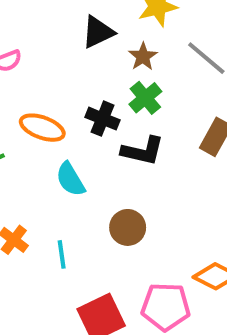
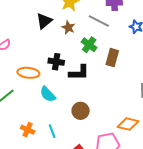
green cross: (145, 98) -> (89, 45), moved

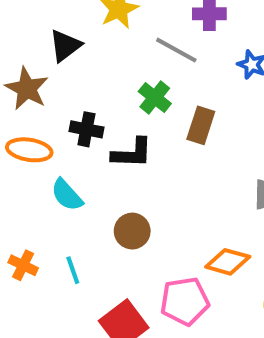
brown star: (68, 27) -> (27, 89), moved, size x1.5

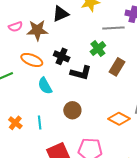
gray line: (176, 50) -> (113, 28), turned -45
brown star: (27, 89) -> (37, 30), turned 30
orange diamond: (228, 262) -> (119, 119), moved
orange cross: (23, 265) -> (15, 123), moved

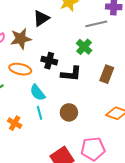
brown rectangle: (117, 67) -> (107, 74), moved
orange cross: (15, 123) -> (15, 123), moved
cyan line: (40, 123) -> (40, 113), moved

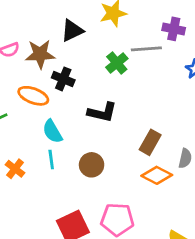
green cross: (84, 47) -> (117, 63), moved
black cross: (49, 61) -> (63, 79), moved
brown rectangle: (107, 74) -> (150, 142), moved

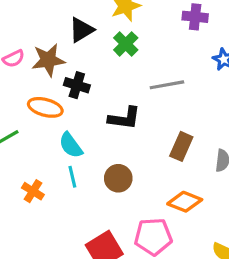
gray line: (146, 49) -> (167, 85), moved
green cross: (117, 63) -> (126, 44), moved
orange diamond: (157, 175) -> (185, 202), moved

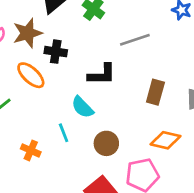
orange ellipse: (45, 107) -> (31, 75), turned 36
cyan semicircle: (71, 145) -> (82, 107), moved
brown circle: (118, 178) -> (106, 143), moved

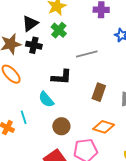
black cross: (56, 52) -> (34, 45), moved
cyan line: (64, 133) -> (24, 117), moved

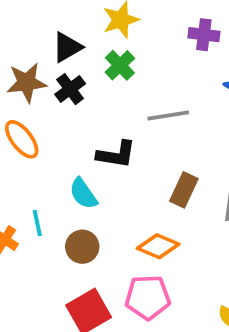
black cross: (34, 45) -> (70, 89), turned 35
brown circle: (61, 126) -> (82, 247), moved
orange diamond: (104, 127) -> (158, 246), moved

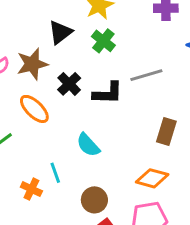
black cross: (70, 89) -> (69, 84), moved
black L-shape: (116, 154) -> (108, 93), moved
brown circle: (82, 247) -> (94, 200), moved

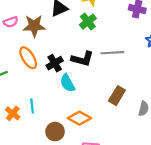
black cross: (69, 84) -> (55, 63), moved
cyan semicircle: (88, 145) -> (67, 83), moved
orange diamond: (152, 178) -> (79, 118), moved

